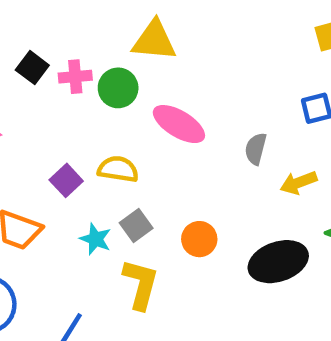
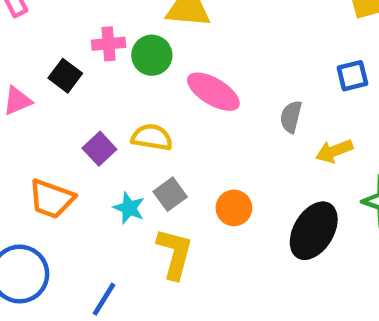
black square: (32, 68) -> (65, 76), moved
black ellipse: (278, 262) -> (314, 231), turned -40

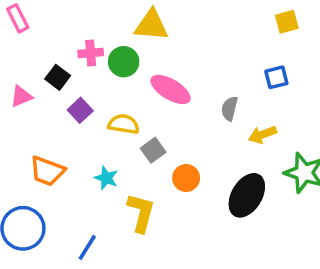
purple square: (99, 149) -> (80, 110), moved
gray square: (170, 194) -> (153, 150), moved

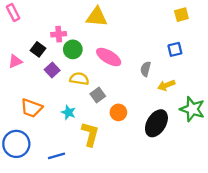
green circle: (124, 62) -> (73, 49), moved
blue line: (87, 247) -> (56, 156), turned 42

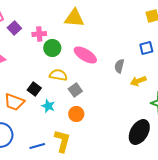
black square: (38, 49) -> (34, 89), moved
purple square: (52, 70) -> (14, 28), moved
orange circle: (118, 112) -> (76, 114), moved
black ellipse: (156, 123) -> (139, 132), moved
yellow L-shape: (90, 134) -> (62, 141), moved

